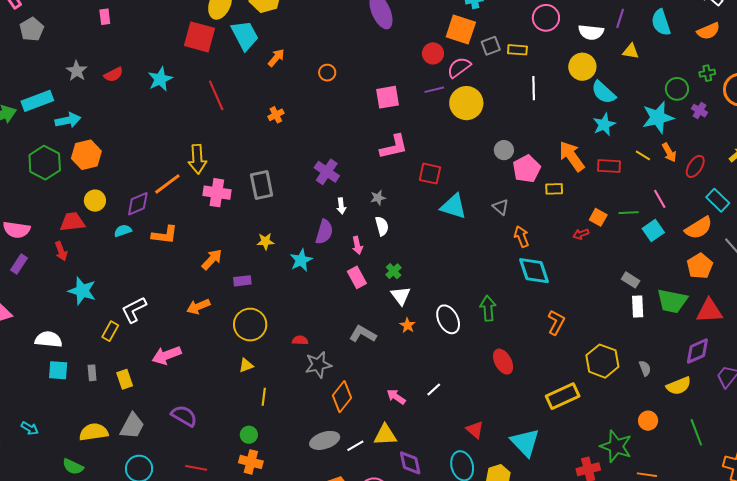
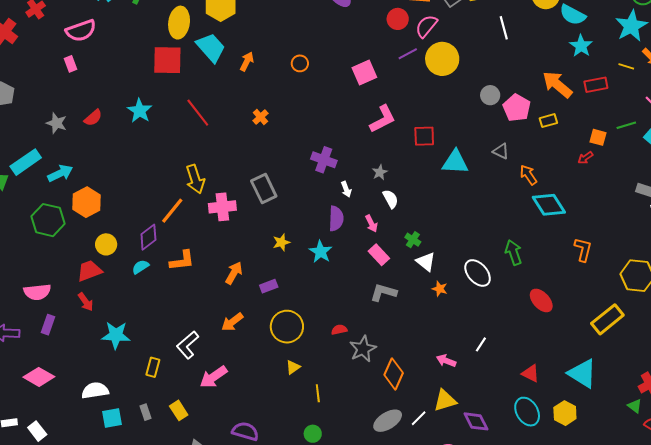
white L-shape: (134, 310) -> (188, 345), moved
gray L-shape: (363, 334) -> (383, 292), moved

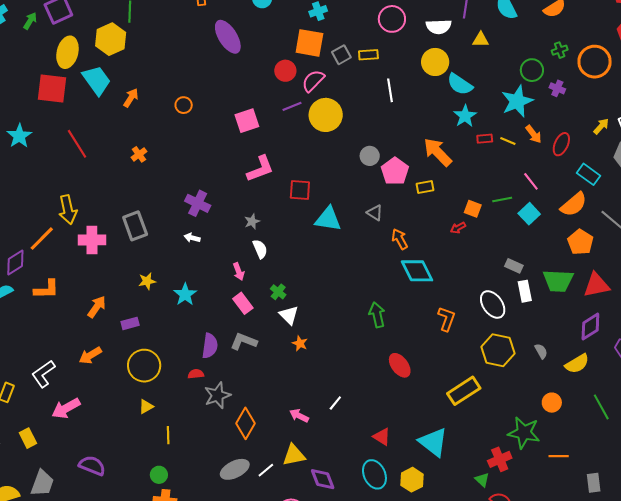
red rectangle: (596, 85) -> (485, 139), moved, size x0.7
white arrow: (346, 189) -> (192, 238), moved, turned 119
purple semicircle: (336, 219) -> (210, 346), moved
white ellipse: (478, 273) -> (493, 304), moved

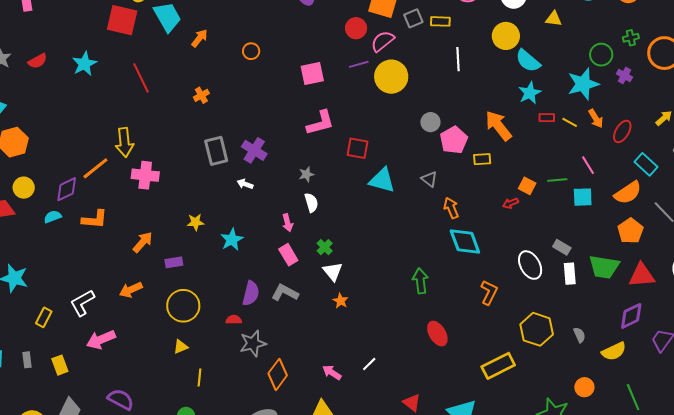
cyan square: (529, 214) -> (583, 197), turned 35
gray rectangle: (135, 226) -> (216, 151), moved
white ellipse: (493, 304) -> (530, 265), moved

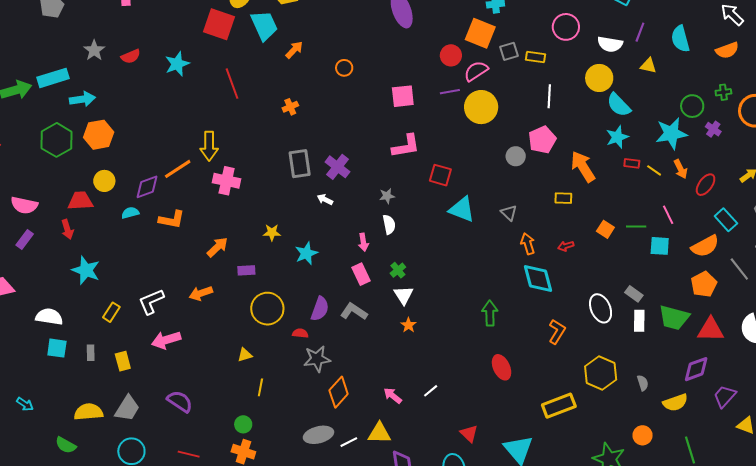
pink pentagon: (454, 140) -> (542, 140), moved
red arrow: (510, 203) -> (566, 246), moved
yellow circle: (183, 306) -> (267, 309), moved

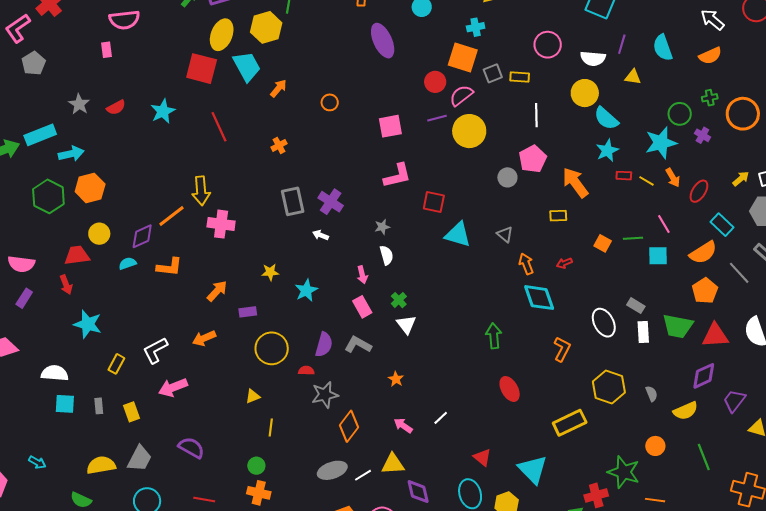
orange star: (408, 325) -> (396, 379), moved

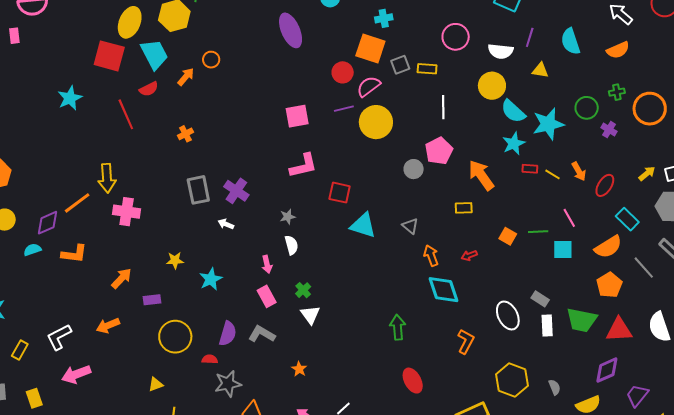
orange circle: (330, 102) -> (211, 60), moved
red semicircle: (116, 107) -> (149, 89), moved
cyan star: (661, 143) -> (548, 124), moved

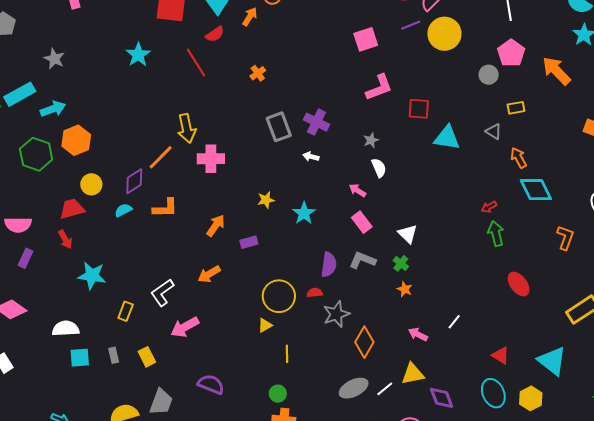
yellow rectangle: (464, 208) -> (516, 108), moved
red arrow: (469, 255) -> (489, 207), moved
pink arrow: (267, 264) -> (357, 190), turned 144
green cross: (303, 290) -> (401, 263), moved
yellow circle: (175, 337) -> (279, 296), moved

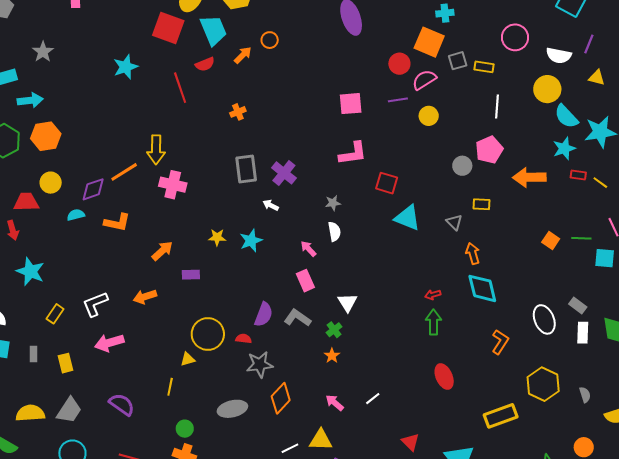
yellow circle: (444, 34) -> (429, 116), size x0.6
orange arrow: (556, 71) -> (529, 177), turned -60
cyan star: (304, 213) -> (251, 241), moved
yellow line: (287, 354) -> (170, 387), moved
gray ellipse: (354, 388) -> (232, 409), moved

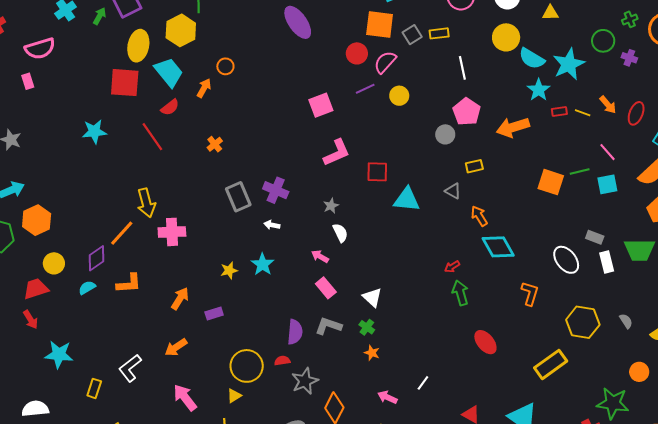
cyan star: (126, 67) -> (94, 132), turned 30
orange square: (551, 240) -> (551, 182), size x1.5
pink arrow: (109, 343) -> (185, 398), moved, turned 84

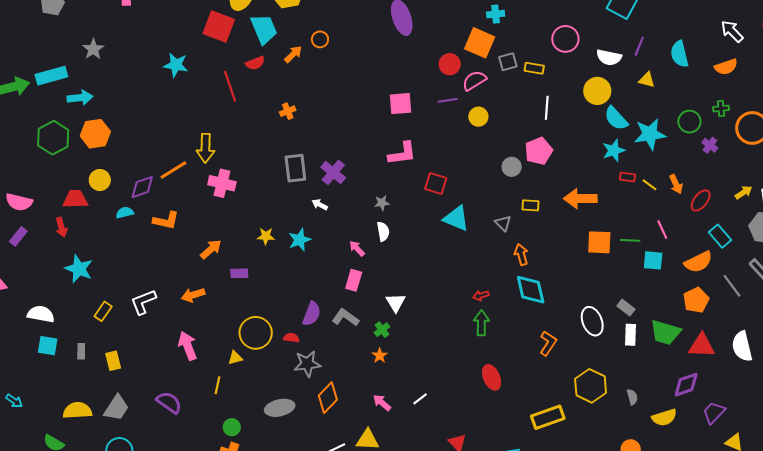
orange arrow: (513, 127) -> (580, 199), moved
orange square: (551, 182) -> (599, 242), turned -32
pink rectangle: (326, 288) -> (354, 280), turned 40

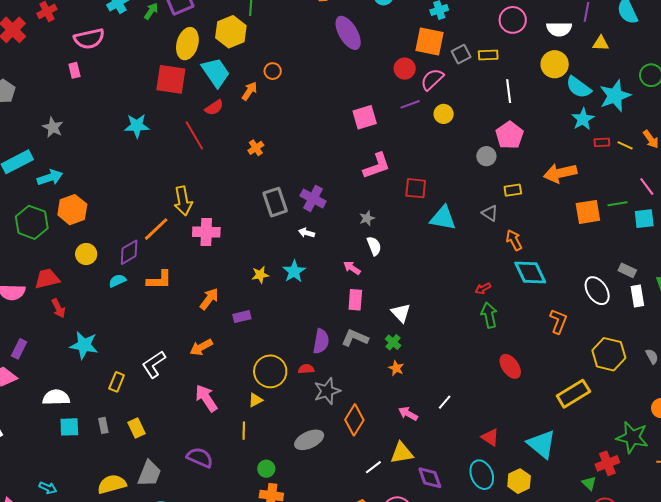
red trapezoid: (75, 199) -> (47, 279), moved
purple rectangle: (18, 236) -> (19, 349), moved

